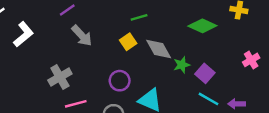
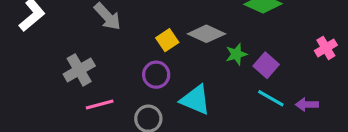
yellow square: (128, 42) -> (167, 40), moved
gray diamond: (159, 49) -> (206, 34), turned -36

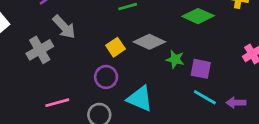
green star: (236, 54) -> (175, 59), turned 30
purple square: (266, 65) -> (201, 69), turned -30
gray cross: (79, 70) -> (40, 50), moved

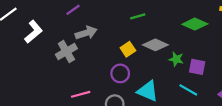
gray arrow: (64, 27) -> (86, 33), turned -65
cyan line: (205, 97) -> (188, 90), moved

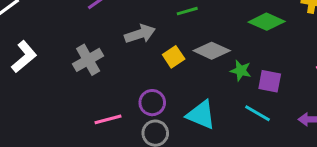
white L-shape: (33, 32) -> (24, 57), moved
gray arrow: (86, 33) -> (140, 34), moved
purple circle: (120, 73) -> (152, 103), moved

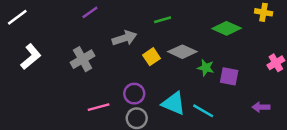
cyan line: (257, 113) -> (203, 111), moved

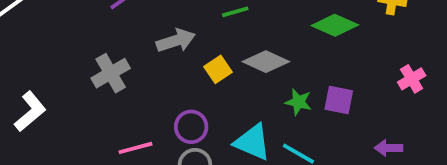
white L-shape: (31, 57) -> (30, 111), moved
green star: (206, 68) -> (298, 102), moved

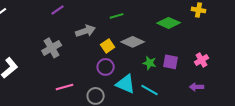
pink cross: (412, 79) -> (202, 60), moved
purple circle: (191, 127) -> (106, 67), moved

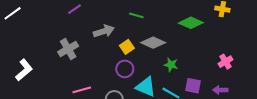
green line: (117, 16) -> (136, 15), turned 32
purple square: (171, 62) -> (193, 86), moved

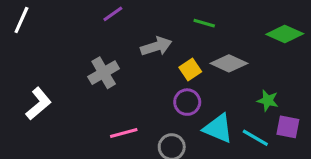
white line: (13, 13) -> (21, 20), turned -30
green star: (171, 65) -> (268, 101), moved

